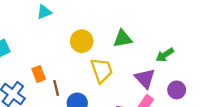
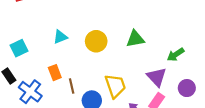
cyan triangle: (44, 12) -> (60, 37), moved
yellow trapezoid: (102, 70) -> (115, 86), moved

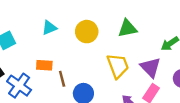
orange rectangle: (55, 73) -> (44, 65), turned -64
yellow trapezoid: (115, 86) -> (118, 66), moved

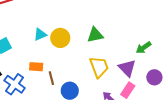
green triangle: (127, 28) -> (95, 35), moved
yellow circle: (87, 32) -> (60, 38), moved

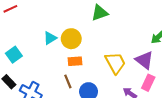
green triangle: (95, 35) -> (100, 13), moved
orange rectangle: (36, 67) -> (75, 61), moved

